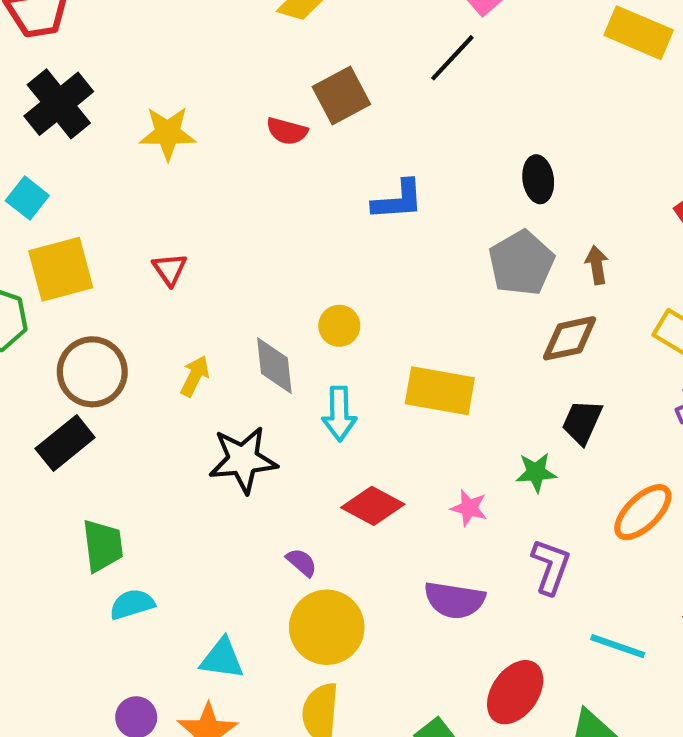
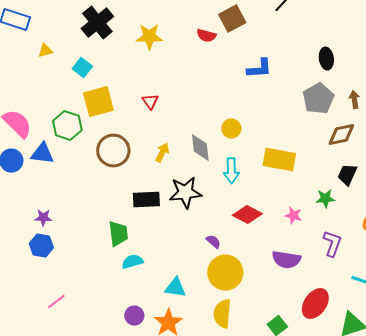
black rectangle: (65, 443) -> (146, 200), moved, turned 36

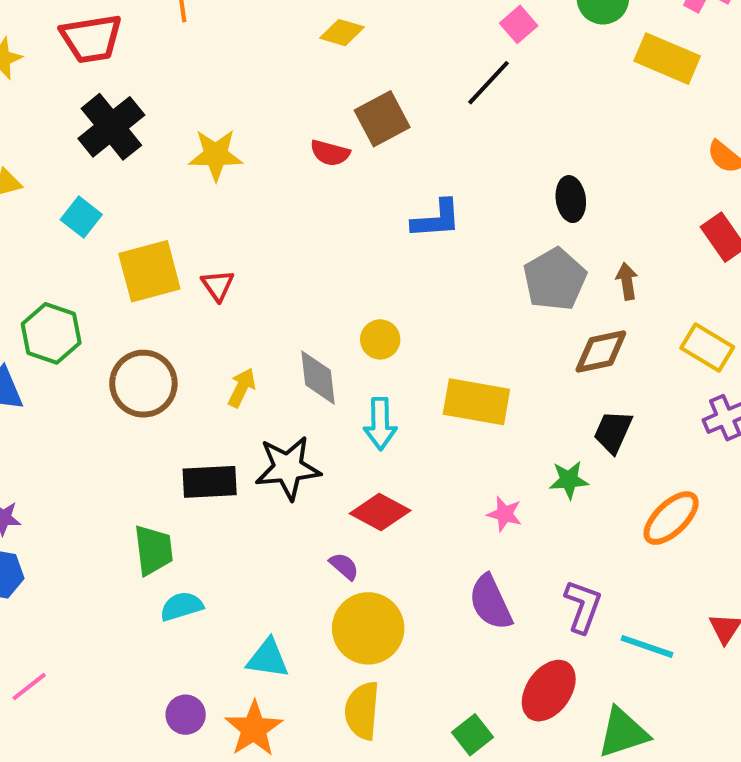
yellow square: (98, 102) -> (149, 271), moved
red diamond: (247, 215) -> (380, 512), moved
purple L-shape: (332, 244) -> (583, 606), moved
purple semicircle: (286, 260) -> (491, 602), turned 56

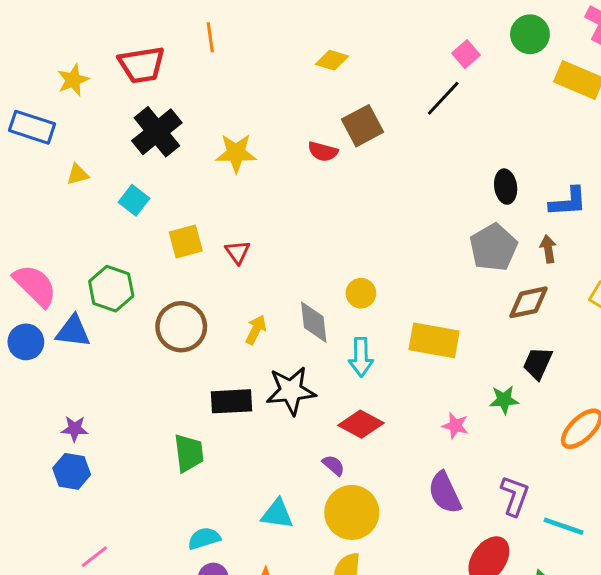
blue L-shape: (436, 219) -> (568, 202), moved
yellow square: (149, 271) -> (186, 241), size x0.7
cyan semicircle: (182, 606) -> (204, 538), moved
cyan triangle: (268, 658) -> (277, 514), moved

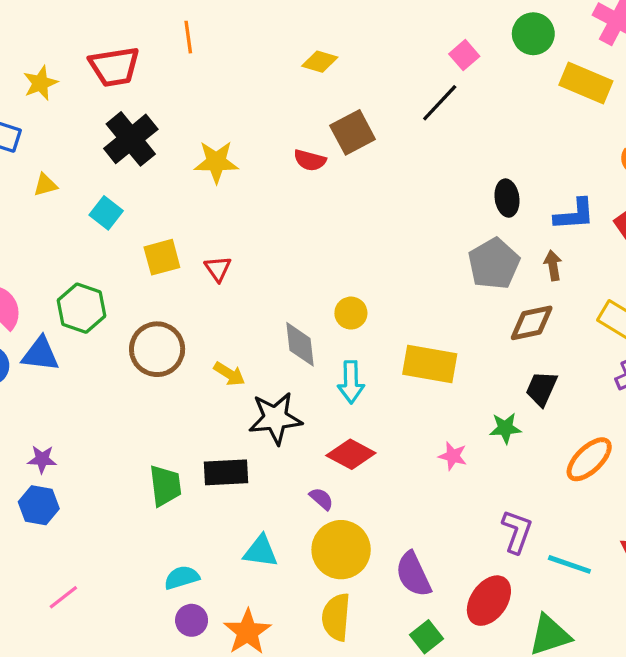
yellow arrow: (256, 330) -> (229, 374), moved, turned 96
black rectangle: (231, 401) -> (226, 472), moved
purple semicircle: (445, 493) -> (413, 574), moved

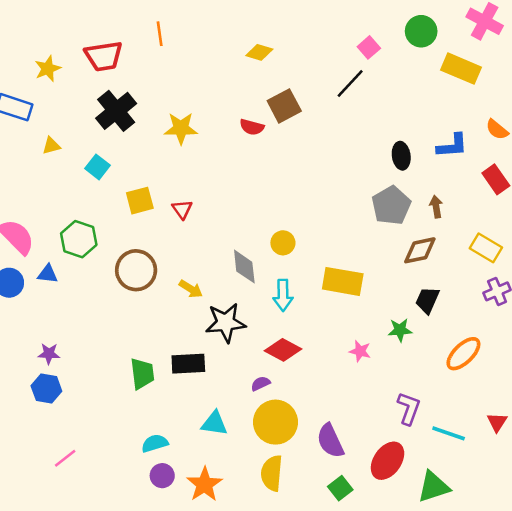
blue L-shape: (574, 214) -> (452, 146), moved
blue triangle: (40, 354) -> (48, 274), size x0.7
purple semicircle: (321, 499) -> (261, 384), turned -66

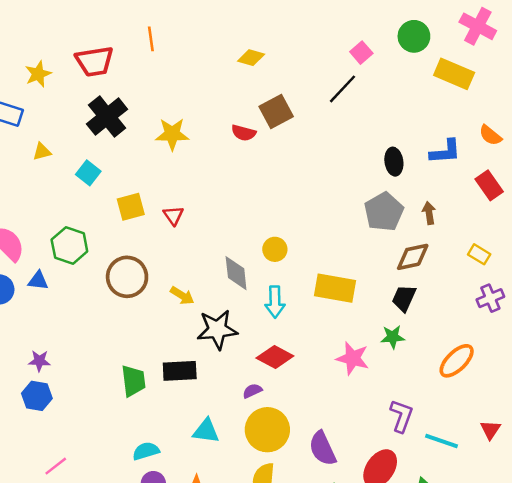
yellow rectangle: (486, 248) -> (479, 254), size x0.7
black trapezoid: (427, 300) -> (404, 298), moved
pink star: (360, 351) -> (353, 358), size x1.5

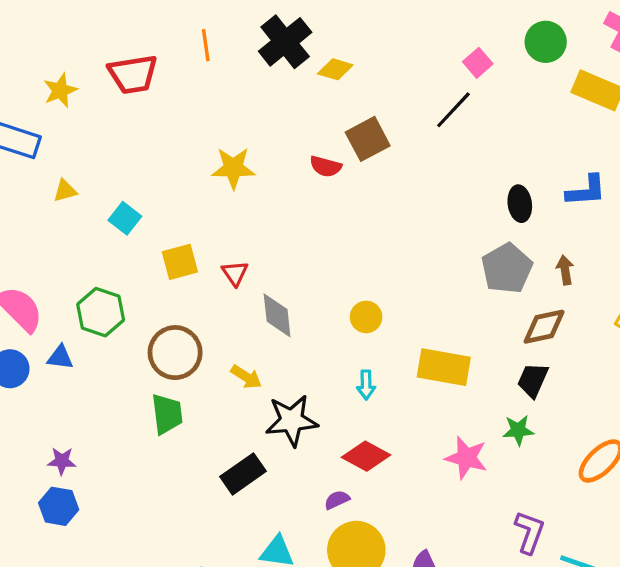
black cross: (107, 117) -> (285, 42), moved
gray diamond: (236, 273) -> (277, 315), moved
cyan arrow: (275, 302) -> (366, 385), size x0.7
black rectangle: (180, 371) -> (243, 474), turned -32
green trapezoid: (133, 381) -> (167, 414), moved

